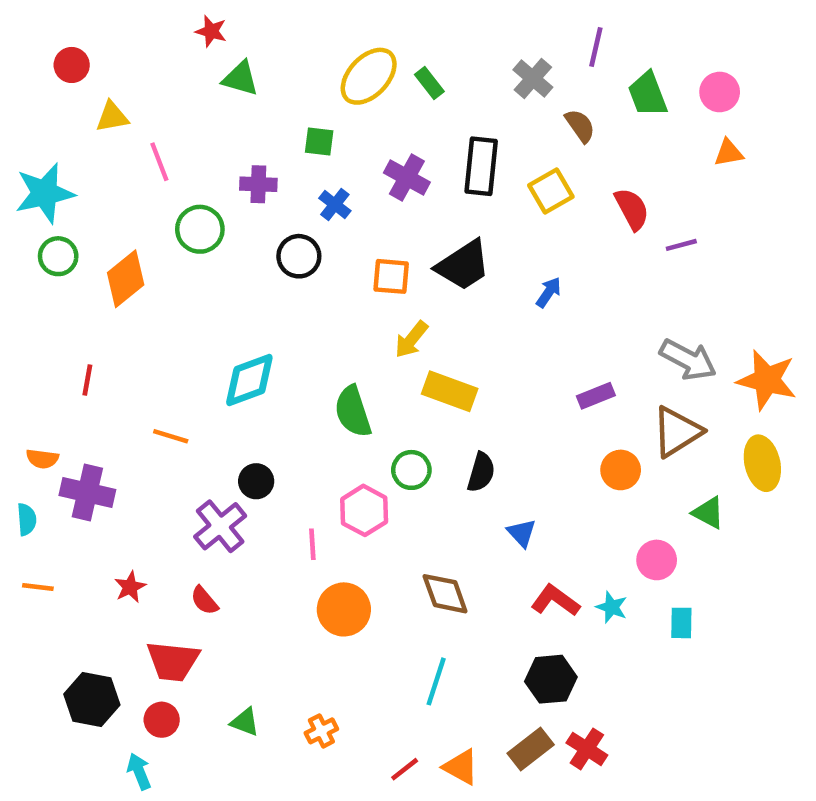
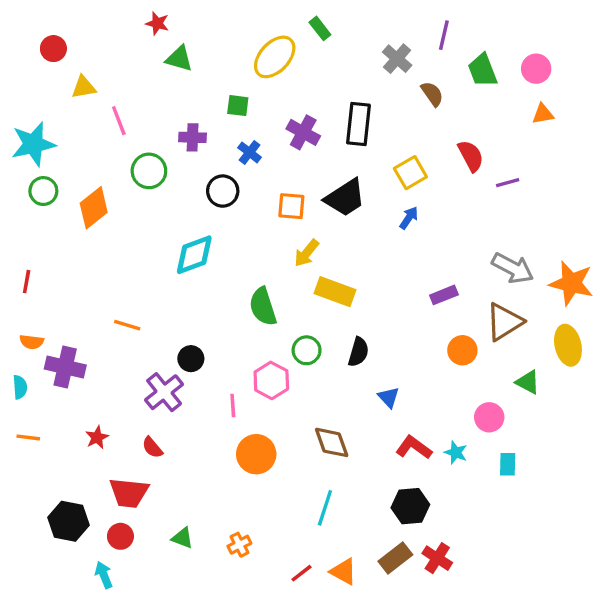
green rectangle: (429, 83) -> (320, 28), moved
yellow square: (551, 191) -> (410, 173), moved
red line: (87, 380) -> (27, 282), moved
cyan diamond: (249, 380) -> (194, 255), moved

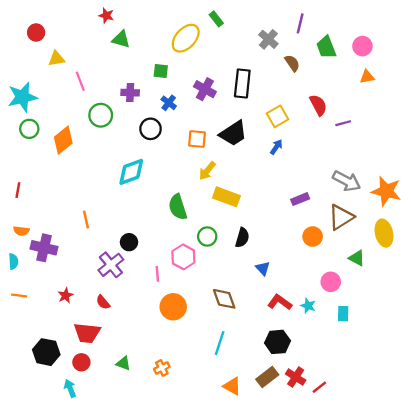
orange line: (127, 325) -> (86, 219), turned 60
red line: (301, 573) -> (319, 387), moved

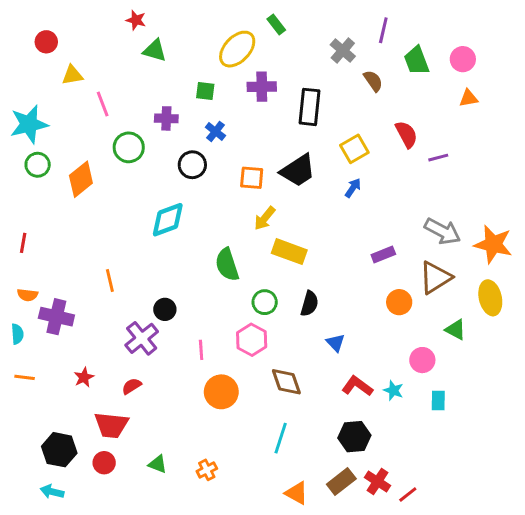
purple cross: (205, 89) -> (262, 87), moved, turned -30
pink hexagon: (183, 257) -> (252, 340), moved
red semicircle: (103, 302) -> (132, 386), turned 98
cyan arrow: (70, 388) -> (52, 492), moved, turned -54

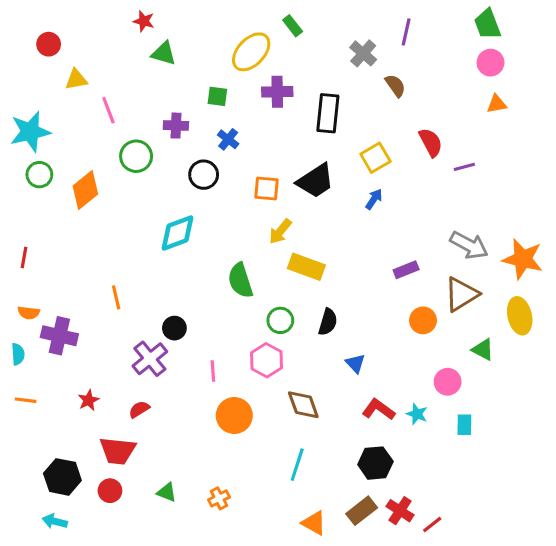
green trapezoid: (417, 61) -> (487, 24), moved

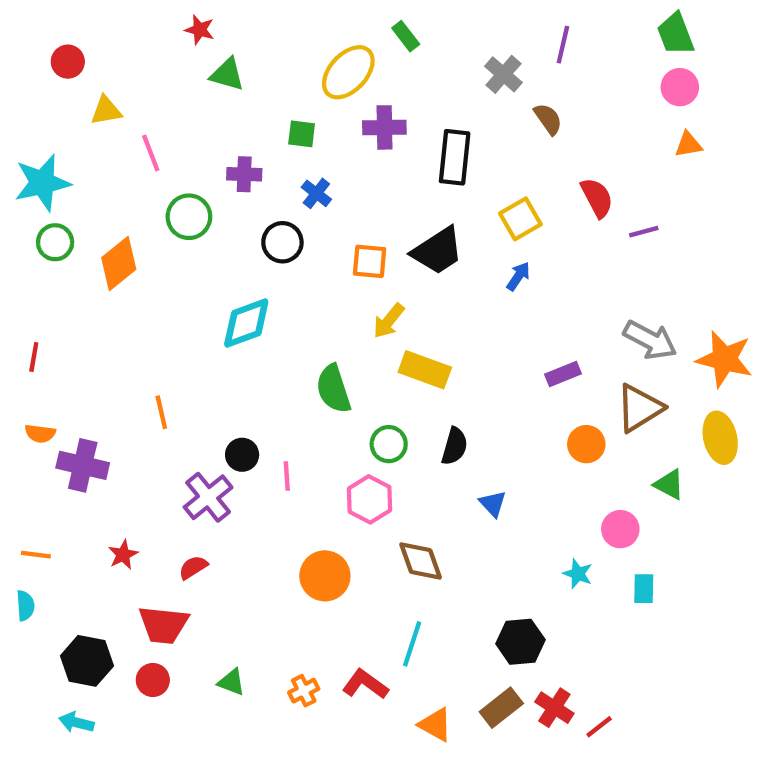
cyan semicircle: (18, 354) -> (25, 606), moved
pink line: (213, 371) -> (287, 476), moved
red L-shape: (379, 409) -> (365, 684), moved

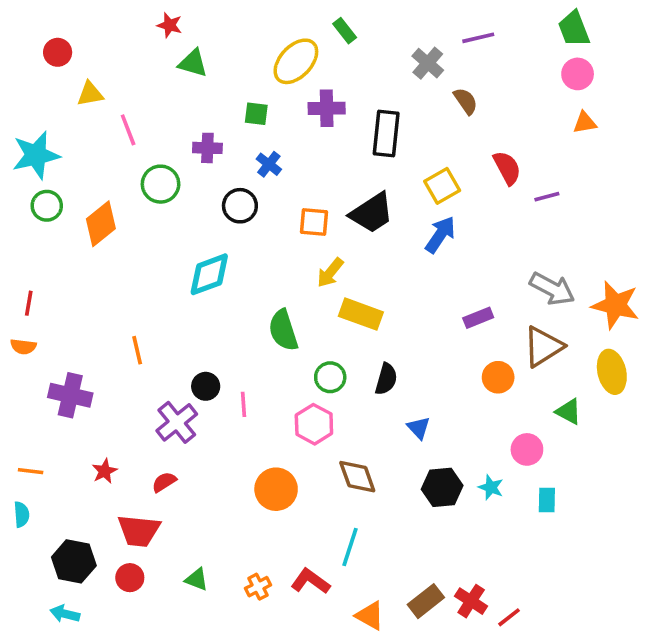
purple line: (563, 45) -> (478, 38), turned 64
blue arrow: (518, 276) -> (440, 235), size x1.5
orange semicircle: (40, 433) -> (23, 347), moved
black hexagon: (520, 642) -> (442, 487), moved

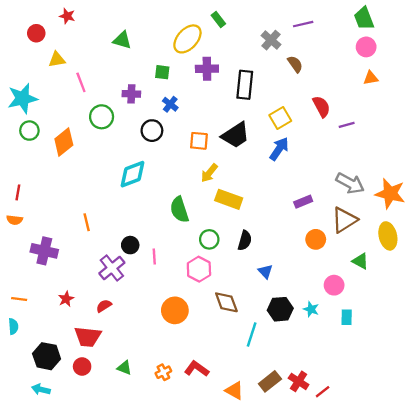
red star: (170, 25) -> (67, 16), moved
cyan line: (350, 547) -> (252, 334), moved

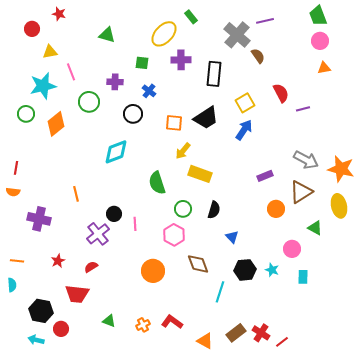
gray cross: (271, 40) -> (237, 35), size x1.5
cyan star: (23, 98) -> (43, 86), moved
red circle: (82, 366) -> (61, 329), moved

